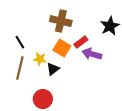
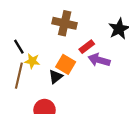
orange square: (62, 48) -> (66, 64), moved
yellow star: (40, 59) -> (32, 61), moved

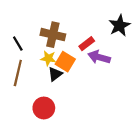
brown cross: (65, 23) -> (53, 35), moved
yellow star: (32, 61) -> (48, 58), moved

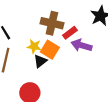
brown cross: (53, 35) -> (52, 23), moved

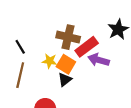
red rectangle: (70, 33) -> (87, 47), size x1.5
black triangle: (40, 61) -> (65, 80), moved

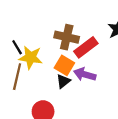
purple arrow: (99, 60) -> (85, 74), moved
yellow star: (50, 61) -> (31, 57), moved, size x1.5

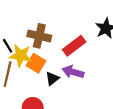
brown cross: (67, 37) -> (39, 36), moved
orange square: (64, 65) -> (36, 63), moved

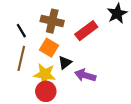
yellow star: (21, 56) -> (45, 74), moved
purple arrow: (73, 72) -> (85, 75), moved

